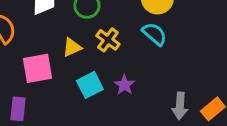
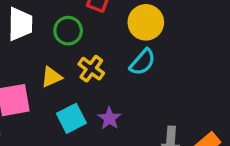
cyan semicircle: (154, 34) -> (143, 62), turned 90

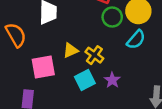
green circle: (68, 31) -> (112, 17), moved
yellow cross: (91, 69) -> (94, 55), moved

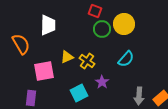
cyan semicircle: (136, 40) -> (126, 59), moved
cyan square: (85, 80) -> (79, 93), moved

